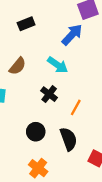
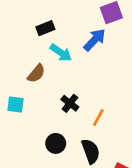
cyan arrow: (58, 65) -> (61, 53), moved

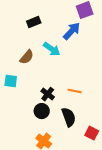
cyan arrow: (61, 53) -> (52, 49), moved
black cross: (70, 103) -> (48, 94), moved
orange line: (98, 118) -> (75, 91), turned 72

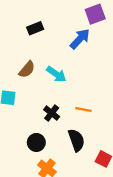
cyan arrow: (52, 49) -> (56, 74), moved
black circle: (42, 111) -> (36, 142), moved

